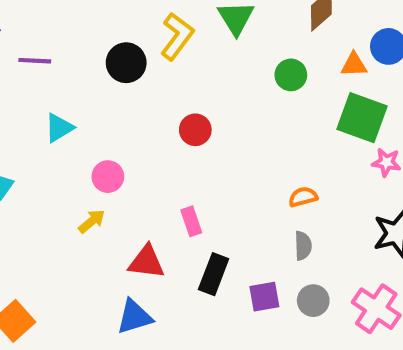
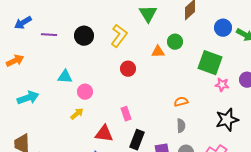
yellow L-shape: (177, 36) -> (119, 36), moved
black circle: (126, 63) -> (84, 36), moved
orange triangle: (354, 65) -> (158, 52), moved
cyan triangle: (59, 128) -> (65, 77), moved, turned 35

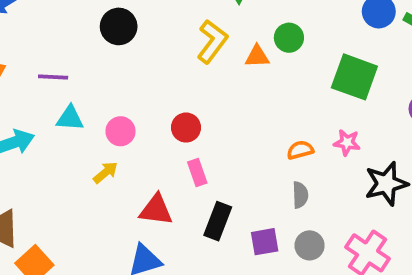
purple line: (49, 35) -> (53, 77), moved
yellow L-shape: (119, 36) -> (212, 41), moved
red circle: (128, 69) -> (186, 128), moved
cyan triangle: (65, 77) -> (70, 118), moved
pink star: (222, 85) -> (347, 142), moved

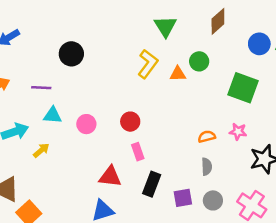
black circle: (119, 26) -> (71, 54), moved
yellow arrow: (106, 172) -> (41, 150), moved

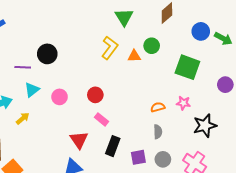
black circle: (71, 54) -> (47, 54), moved
cyan triangle: (53, 115) -> (32, 90), turned -42
pink rectangle: (138, 152) -> (101, 119), turned -32
red triangle: (110, 177) -> (79, 140), turned 48

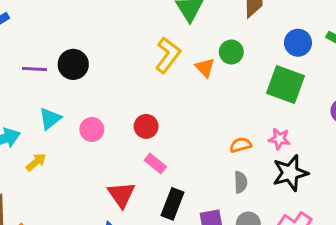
blue circle: (201, 31) -> (298, 43), moved
orange triangle: (134, 56) -> (205, 67), turned 48
purple line: (23, 67) -> (35, 69), moved
black star: (205, 126) -> (290, 173), moved

